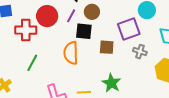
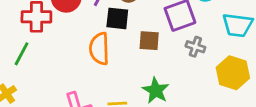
green line: (32, 63) -> (21, 54), moved

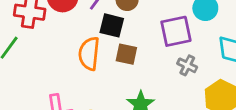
brown square: (149, 41) -> (126, 54), moved

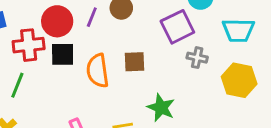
black square: (112, 25) -> (63, 54), moved

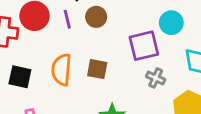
purple line: (92, 17) -> (67, 19), turned -48
black square: (63, 54) -> (20, 77), moved

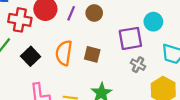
purple line: (67, 19) -> (71, 13), turned 32
black square: (20, 77) -> (31, 56), turned 30

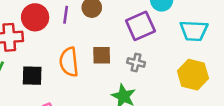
black square: (31, 56) -> (32, 76), turned -30
gray cross: (138, 65) -> (136, 62), moved

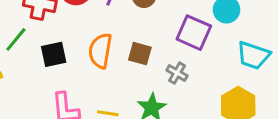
purple square: (140, 26) -> (194, 33), turned 32
black square: (32, 76) -> (54, 54), turned -30

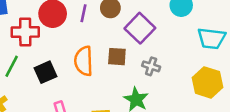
purple square: (194, 33) -> (140, 28), moved, turned 32

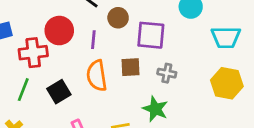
purple line: (84, 13) -> (93, 40), moved
purple square: (140, 28) -> (151, 35), turned -32

